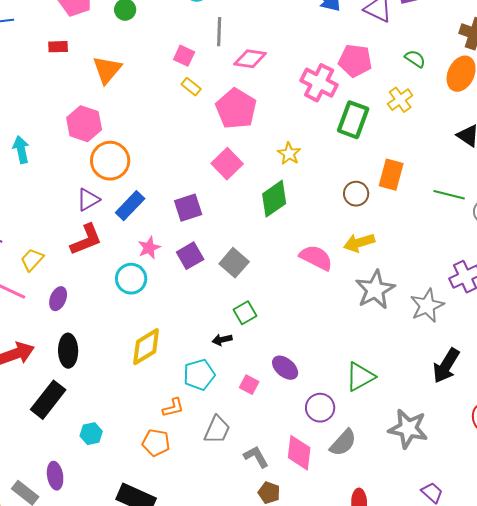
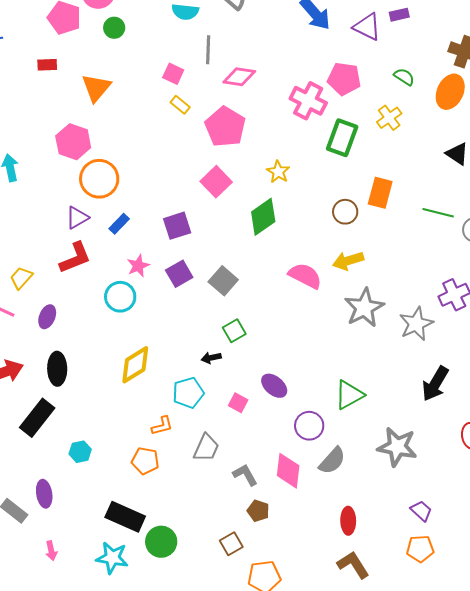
blue rectangle: (130, 206) -> (119, 224), size x0.7

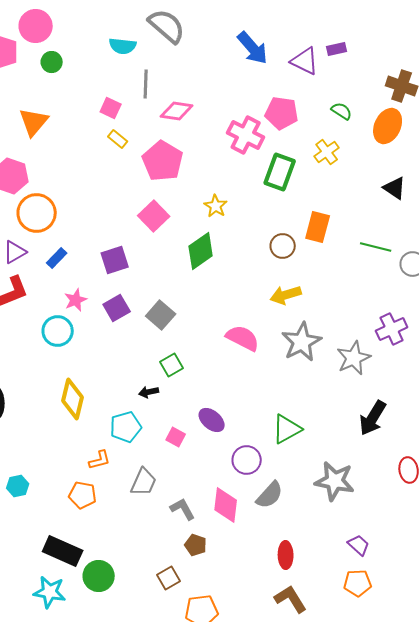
pink semicircle: (305, 276) -> (243, 338), moved
yellow diamond: (135, 365) -> (73, 399), turned -45

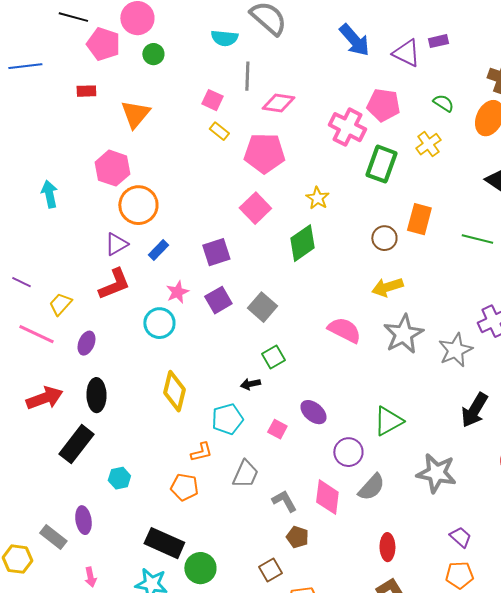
pink pentagon: (163, 161) -> (264, 153), turned -30

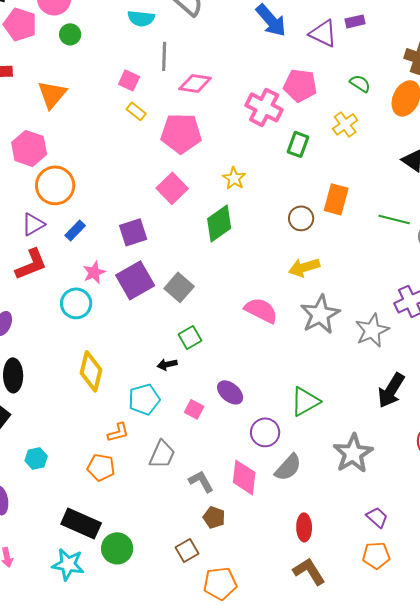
green rectangle: (381, 164) -> (298, 144), size x0.7
purple square: (218, 300) -> (135, 280), size x1.4
gray star: (436, 473) -> (353, 453), turned 30

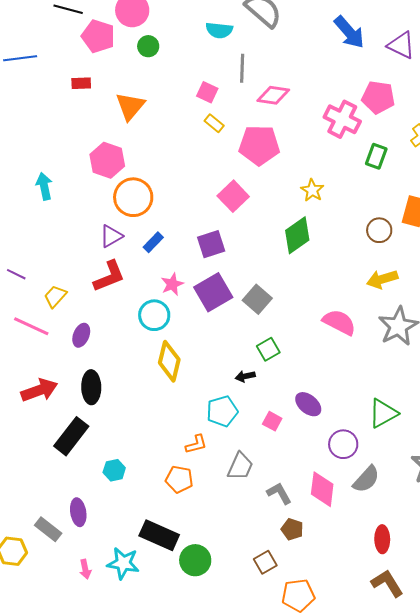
pink square: (172, 188) -> (233, 196), moved
yellow diamond: (91, 371) -> (169, 361), moved
cyan star: (68, 564) -> (123, 563), moved

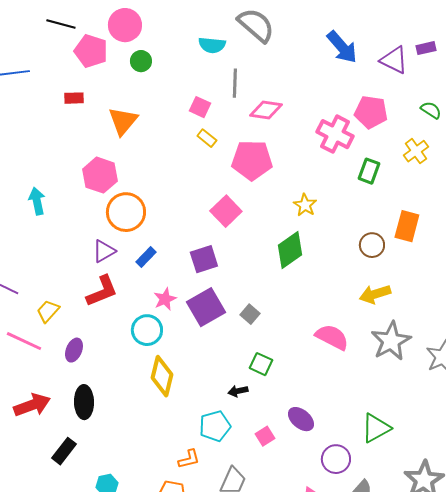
gray square: (257, 299) -> (250, 314), size x0.7
green square: (268, 349) -> (261, 364), turned -35
pink square: (272, 421) -> (265, 436), turned 30
black rectangle: (71, 436) -> (64, 451), size x0.7

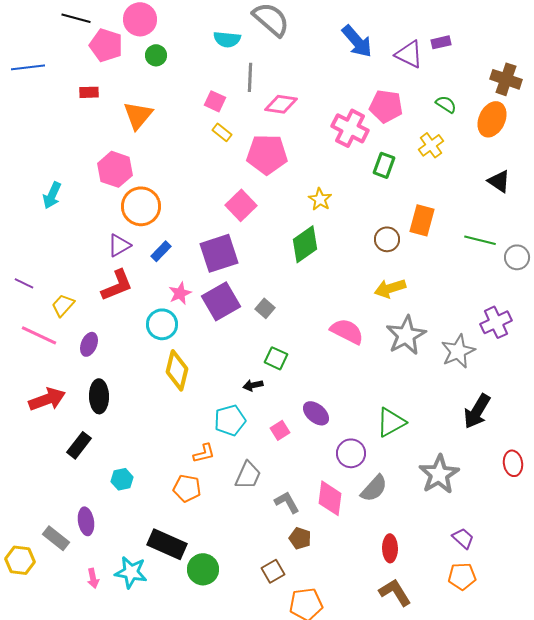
cyan arrow: (37, 201) -> (52, 195), turned -144
purple square: (204, 259) -> (219, 253), size x1.4

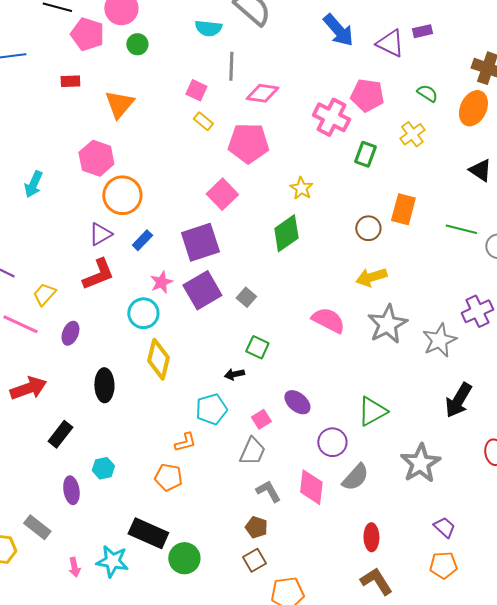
black ellipse: (99, 396) -> (104, 385), moved
gray trapezoid: (248, 475) -> (252, 451), moved
purple ellipse: (86, 521) -> (71, 490), moved
brown pentagon: (300, 538) -> (256, 527), moved

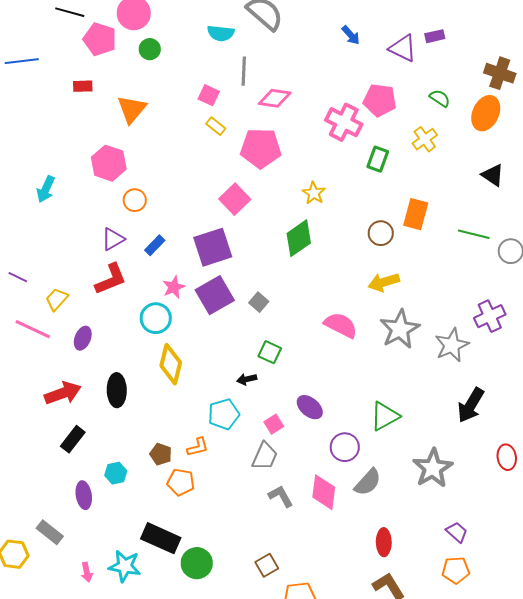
blue arrow: (338, 30) -> (351, 35), size x0.6
orange circle: (122, 195) -> (135, 200), size x0.6
red arrow: (28, 388) -> (63, 393), moved
brown pentagon: (256, 527) -> (161, 454), moved

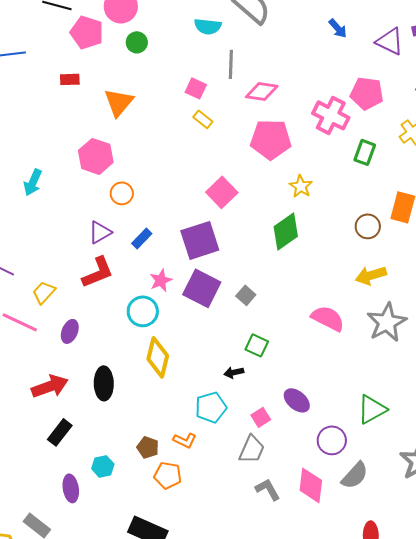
pink pentagon: (261, 148) -> (271, 139), moved
purple square: (215, 295) -> (202, 288), turned -33
orange L-shape: (198, 447) -> (185, 440), turned 40

